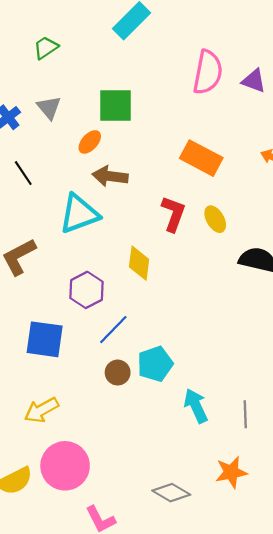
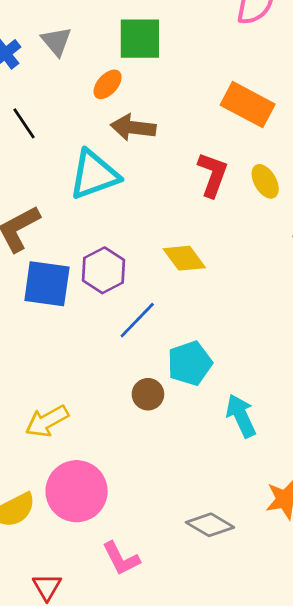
yellow diamond: (139, 263) -> (184, 258), moved, turned -44
blue square: (45, 339) -> (47, 284), moved
brown circle: (118, 373) -> (148, 394), moved

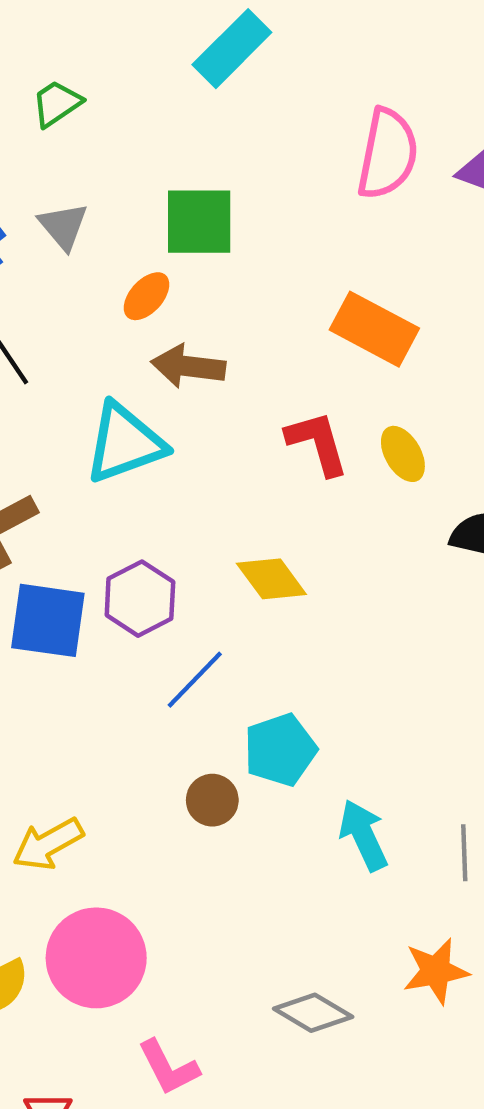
red L-shape: (213, 175) -> (317, 443), turned -36

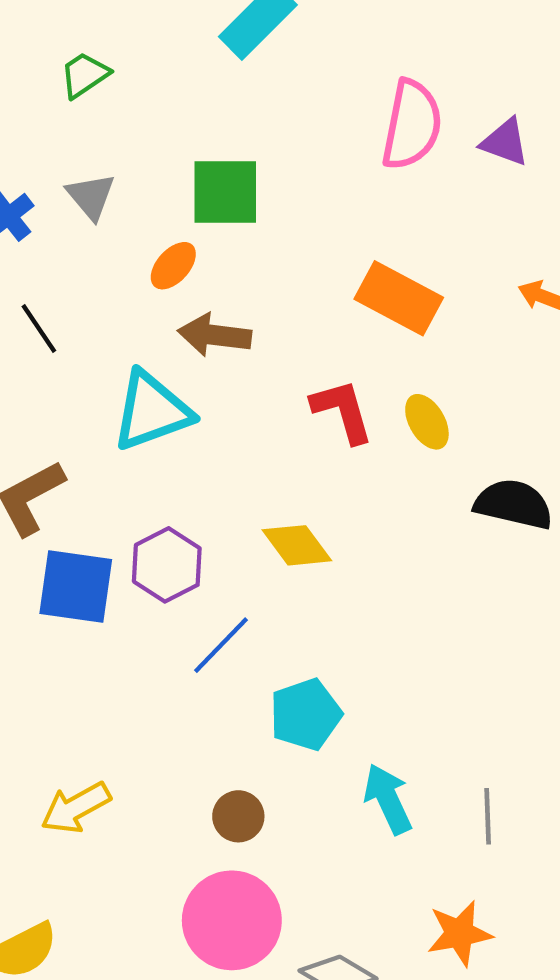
brown circle: (212, 800) -> (238, 816), moved
pink circle: (96, 958) -> (232, 920), moved

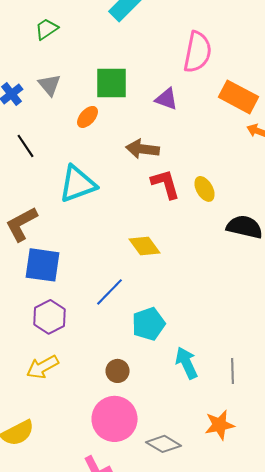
purple triangle: (505, 142) -> (166, 99), moved
orange rectangle: (399, 298) -> (238, 97), moved
brown arrow: (214, 335) -> (142, 149), moved
purple hexagon: (167, 565) -> (50, 317), moved

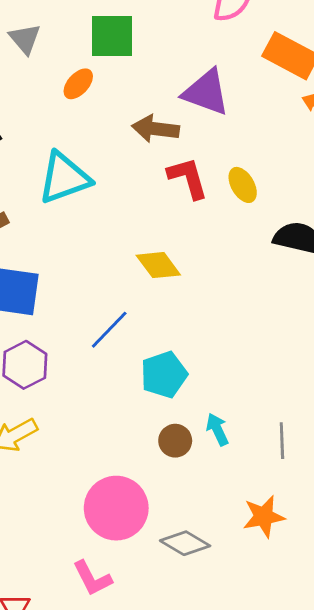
purple triangle: (166, 99) -> (206, 92), moved, size x1.5
cyan arrow: (186, 363) -> (217, 429), size x0.7
brown circle: (118, 371) -> (175, 441), moved

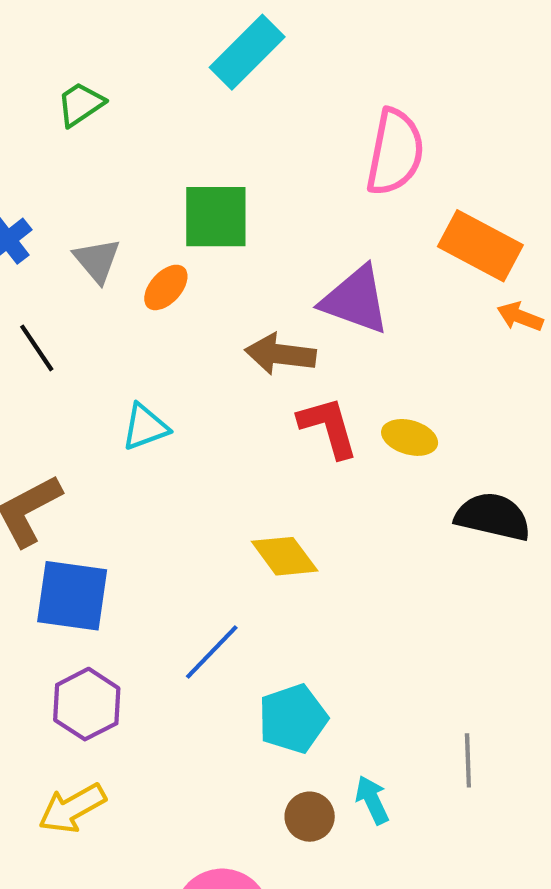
gray triangle: (25, 39) -> (97, 260), moved
cyan triangle: (64, 178) -> (145, 427), size x0.6
yellow ellipse: (243, 185) -> (410, 437), turned -44
gray line: (282, 441) -> (468, 760), moved

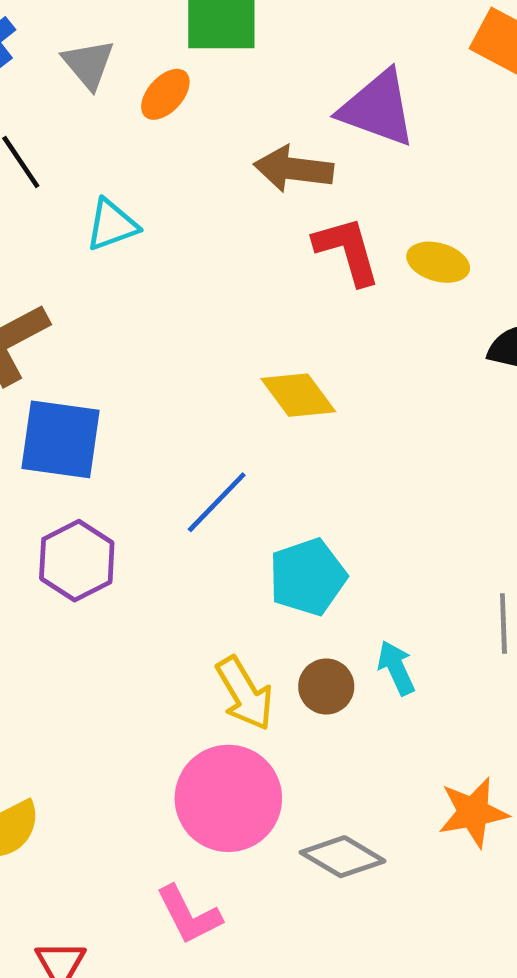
cyan triangle: (145, 427) -> (112, 225), moved
yellow arrow: (72, 808) -> (245, 693), moved, turned -92

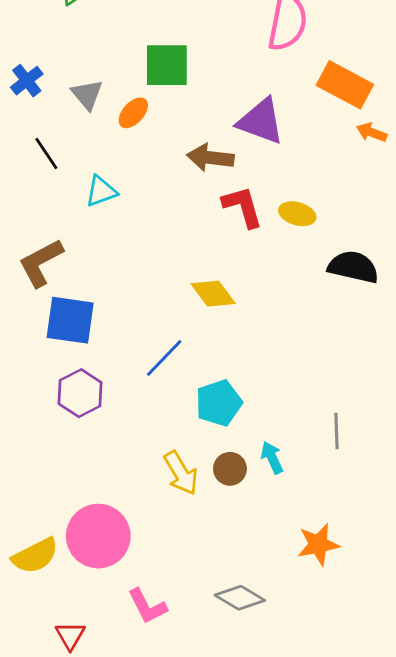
pink circle: (228, 798) -> (98, 536), moved
gray diamond: (343, 857) -> (240, 598), moved

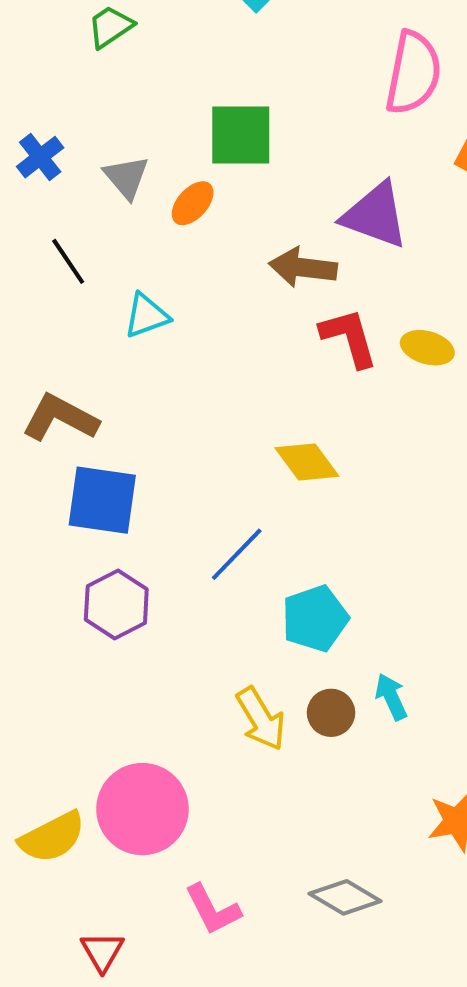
brown L-shape: (41, 263) -> (60, 418), turned 56

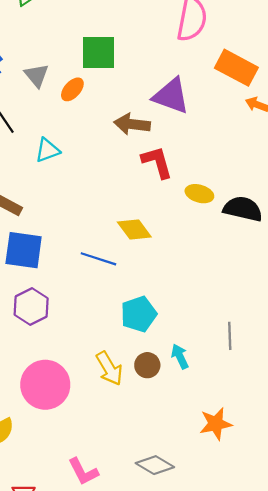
yellow ellipse: (427, 348) -> (199, 194), moved
blue line: (237, 554) -> (98, 259), moved, turned 64
pink circle: (142, 809) -> (45, 385), moved

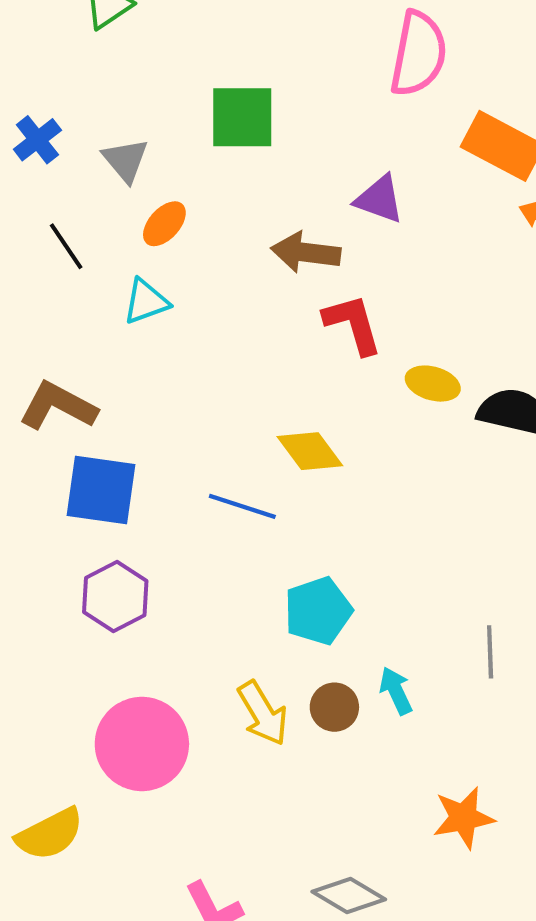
orange ellipse: (72, 89) -> (164, 224), moved
purple triangle: (171, 96) -> (379, 199), size x0.7

